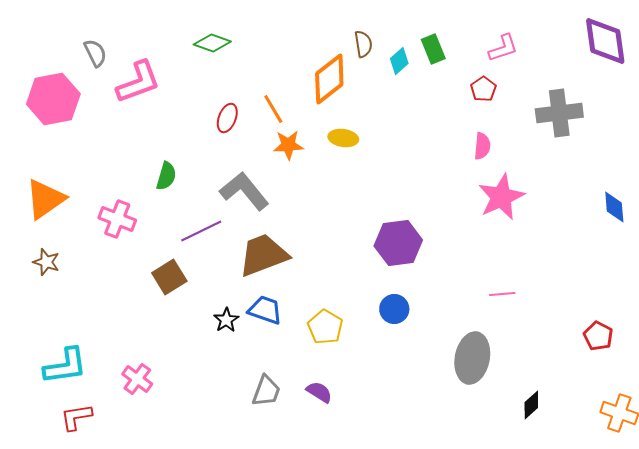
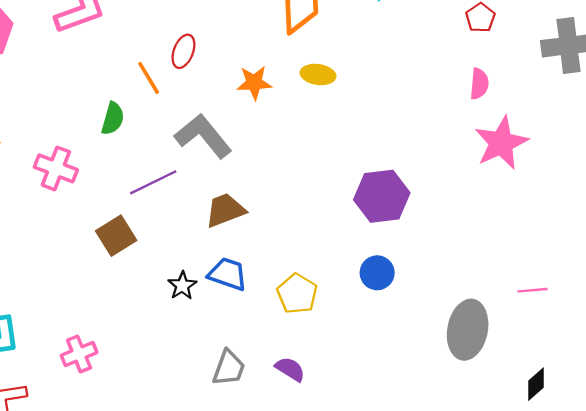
orange line: (273, 109) -> (149, 78), moved
brown trapezoid: (263, 255) -> (225, 210), size x0.7
pink line: (502, 294) -> (533, 290), moved
pink cross: (137, 379) -> (79, 354), turned 32

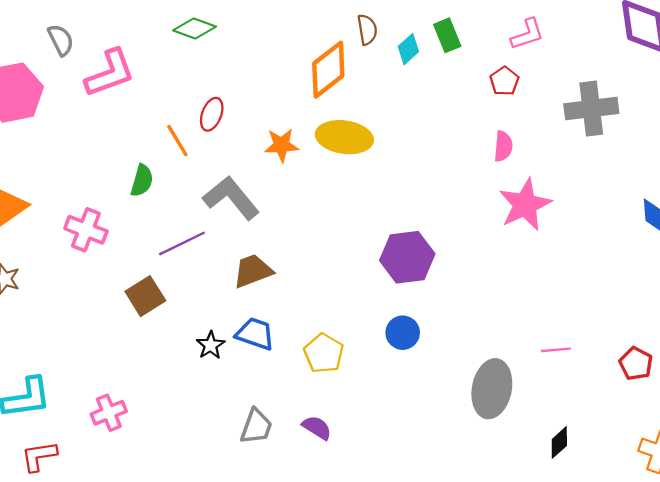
yellow ellipse: (318, 74) -> (344, 137), size x1.6

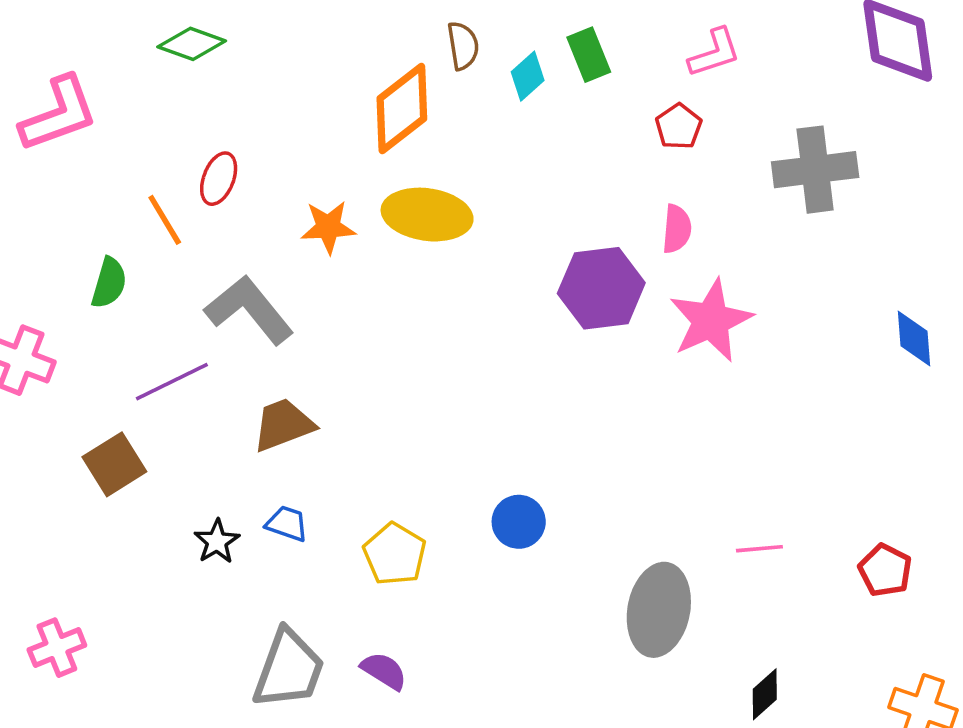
purple hexagon: (407, 257) -> (601, 288), moved
blue trapezoid: (255, 334) -> (287, 524), size x0.7
gray trapezoid: (256, 426) -> (289, 669), size x1.4

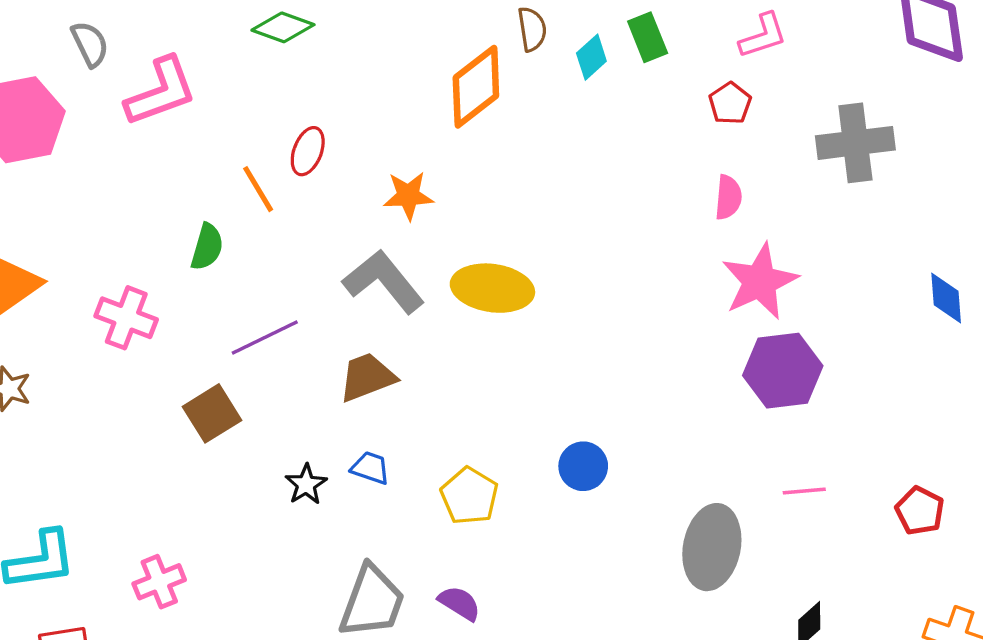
yellow ellipse: (427, 215) -> (492, 288), moved
purple hexagon: (601, 288) -> (783, 371), moved
gray L-shape: (249, 310) -> (384, 281), moved

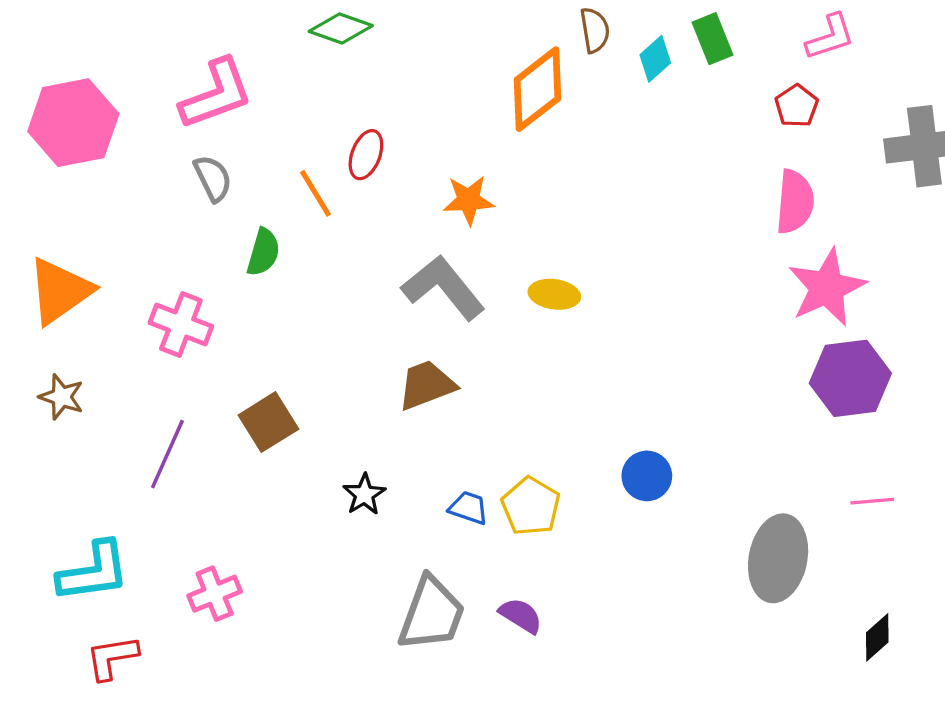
gray semicircle: (90, 44) -> (213, 178), moved
pink semicircle: (728, 197) -> (795, 202), size x1.4
yellow ellipse: (492, 288) -> (554, 294), size x0.6
purple line: (265, 338) -> (167, 454), moved, turned -40
blue trapezoid: (370, 468) -> (469, 508), moved

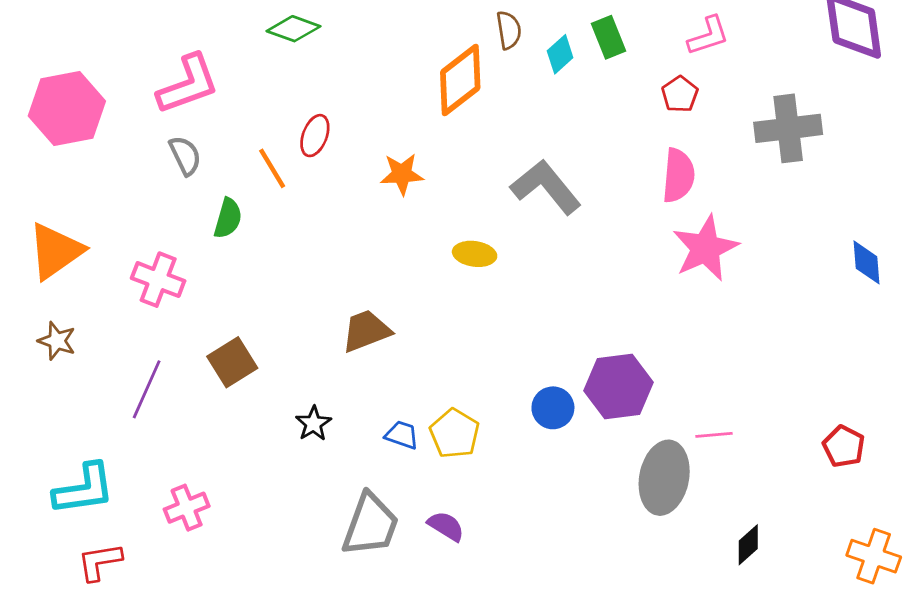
gray L-shape: (443, 288) -> (546, 187), moved
purple hexagon: (850, 378) -> (619, 386), moved
pink line: (872, 501) -> (714, 435), moved

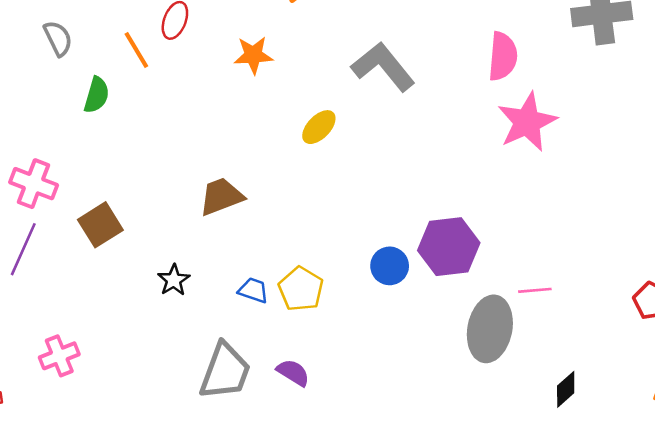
yellow ellipse: (475, 254) -> (319, 127), turned -54
pink cross: (158, 280) -> (34, 184), moved

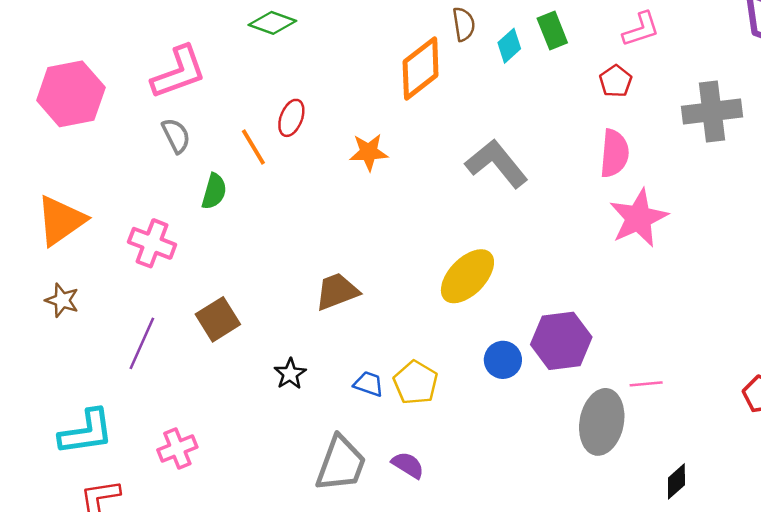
yellow ellipse: (319, 127) -> (467, 276), moved, size x1.6
pink cross: (34, 184) -> (152, 243), moved

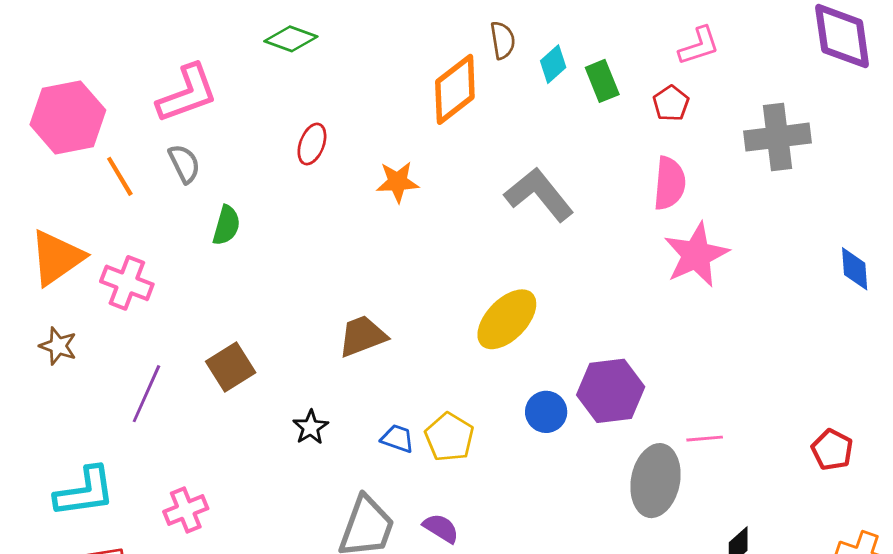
green rectangle: (552, 30) -> (602, 81), moved
orange line: (253, 147) -> (120, 176), moved
pink cross: (152, 243) -> (127, 283), moved

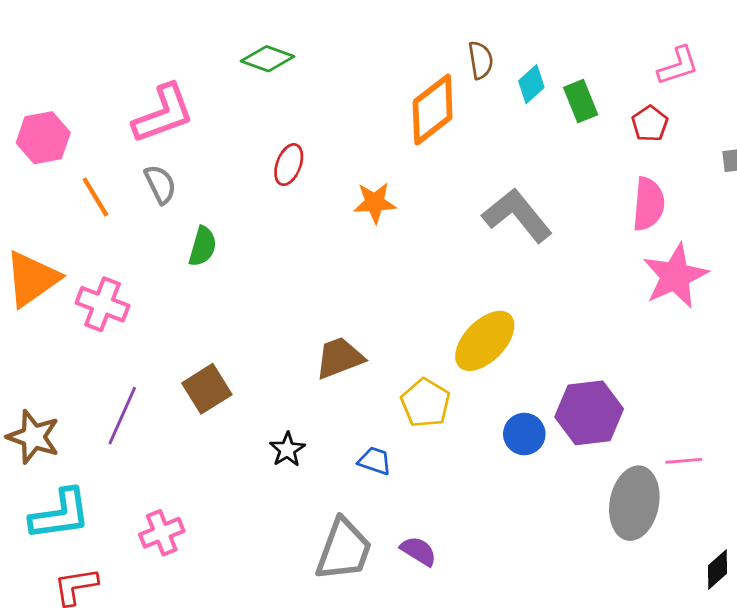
pink hexagon: (68, 117) -> (43, 138), size x0.7
brown star: (58, 346) -> (33, 437), moved, size x1.4
yellow pentagon: (449, 437) -> (426, 403), moved

